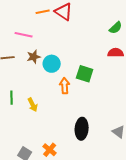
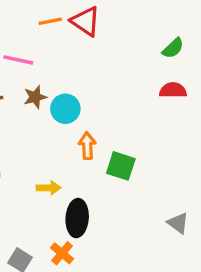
green square: (85, 74) -> (121, 166), moved
yellow arrow: (33, 105) -> (49, 188), moved, turned -64
black ellipse: (82, 129) -> (77, 218), moved

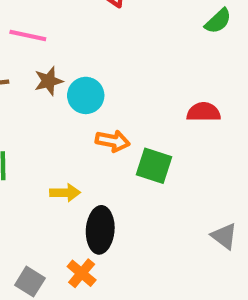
red semicircle: (173, 90) -> (204, 112), moved
orange arrow: (87, 146) -> (113, 141), turned 104

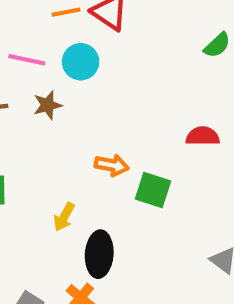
cyan circle: (86, 95) -> (81, 62), moved
yellow arrow: (65, 193) -> (64, 217), turned 120

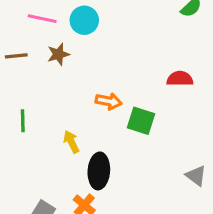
yellow arrow: (64, 217) -> (71, 142), turned 125

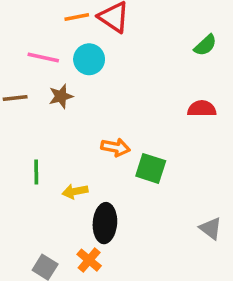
red semicircle: (180, 79) -> (202, 109), moved
green line: (23, 121) -> (36, 172), moved
yellow arrow: (71, 142) -> (75, 191), turned -75

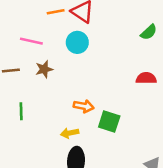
cyan circle: (89, 59) -> (77, 42), moved
green line: (36, 172) -> (21, 111), moved
yellow arrow: (75, 191) -> (70, 133), moved

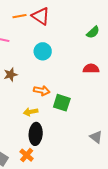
cyan circle: (77, 42) -> (43, 51), moved
brown star: (44, 69) -> (10, 75), moved

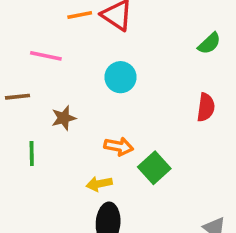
red semicircle: (91, 68) -> (206, 107), turned 98
green square: (62, 103) -> (154, 168), turned 30

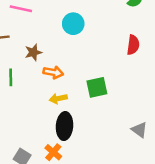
orange arrow: (119, 146) -> (53, 72), moved
green square: (154, 168) -> (97, 87), turned 30

